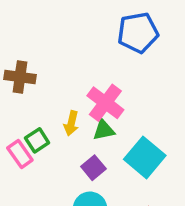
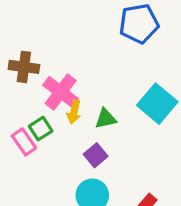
pink cross: (105, 103) -> (61, 92), moved
cyan square: (145, 157) -> (157, 104), moved

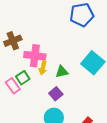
brown cross: (24, 67) -> (13, 41), turned -30
pink cross: (61, 92) -> (35, 56), turned -30

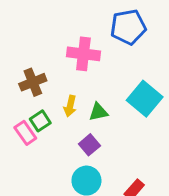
brown cross: (13, 41) -> (33, 82), moved
pink cross: (35, 56) -> (83, 54), moved

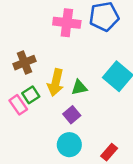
pink cross: (83, 54) -> (67, 23), moved
yellow arrow: (70, 106) -> (56, 82), size x1.5

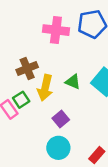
brown cross: (25, 63) -> (27, 69), moved
green triangle: (79, 87) -> (73, 82), moved, turned 35

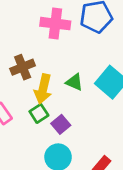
green square: (21, 100) -> (39, 113), moved

